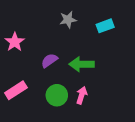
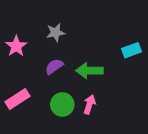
gray star: (68, 20) -> (56, 33), moved
cyan rectangle: (105, 26) -> (132, 50), moved

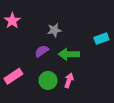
gray star: (56, 33) -> (54, 30), moved
pink star: (16, 46) -> (12, 21), moved

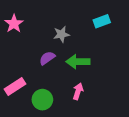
cyan rectangle: (101, 39) -> (102, 21), moved
green circle: (48, 80) -> (42, 100), moved

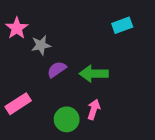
gray star: (61, 34) -> (41, 45), moved
green circle: (42, 100) -> (67, 119), moved

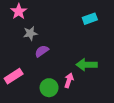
pink star: (17, 28) -> (19, 11), moved
green arrow: (94, 74) -> (87, 65), moved

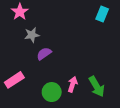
cyan rectangle: (90, 19) -> (102, 14), moved, turned -48
green arrow: (87, 65) -> (97, 87), moved, turned -120

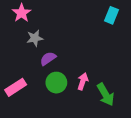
pink arrow: (72, 84) -> (83, 81), moved
green circle: (52, 92) -> (56, 83), moved

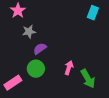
green circle: (56, 83) -> (36, 69), moved
pink rectangle: (16, 87) -> (13, 83), moved

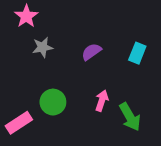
cyan rectangle: (93, 13) -> (137, 53), moved
purple semicircle: (40, 49) -> (91, 52), moved

